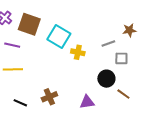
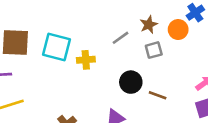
brown star: (129, 30) -> (149, 25), moved
gray square: (121, 58) -> (154, 50), moved

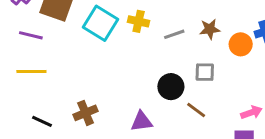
gray square: (154, 50) -> (205, 72), moved
yellow cross: (86, 60) -> (139, 21), moved

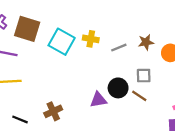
brown line: (196, 110) -> (139, 96), moved
purple triangle: (142, 121) -> (98, 100), moved

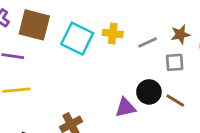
gray square: (144, 76) -> (175, 62), moved

